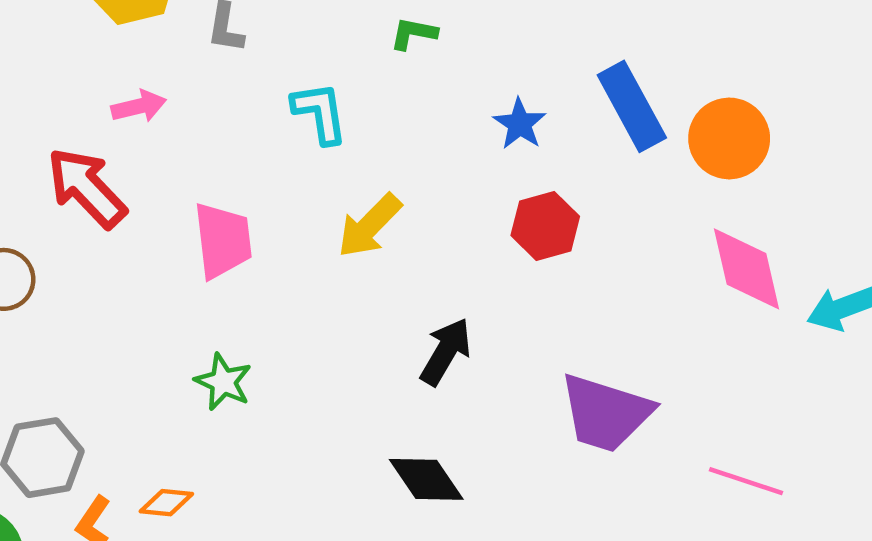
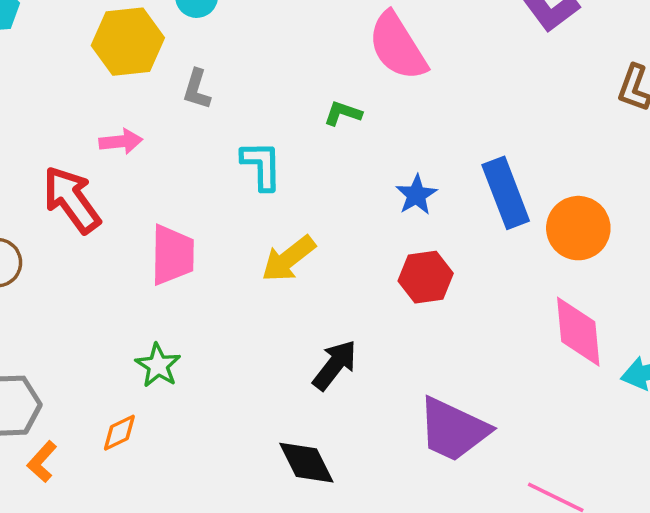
orange diamond: (166, 503) -> (119, 433), moved, turned -39

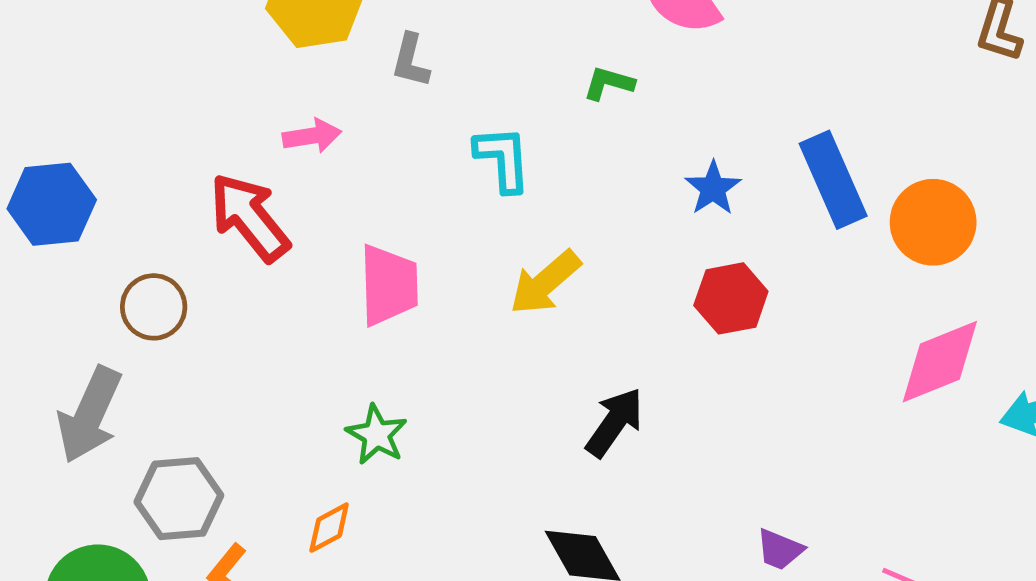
pink diamond: (578, 332) -> (940, 362), turned 76
purple trapezoid: (453, 430) -> (780, 550), moved, size x0.5

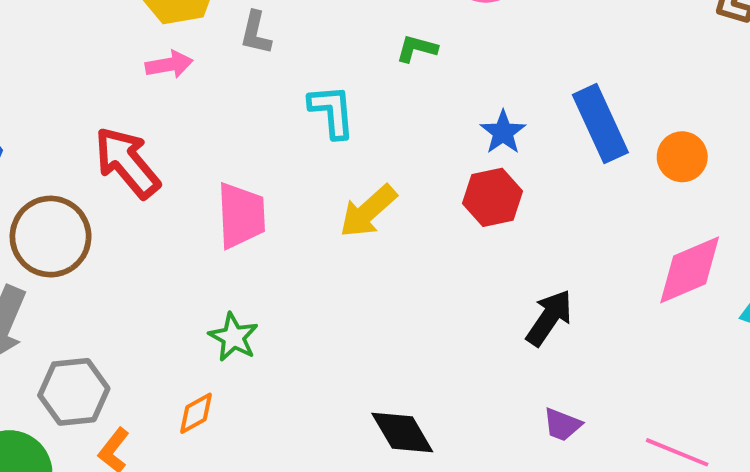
pink arrow: (312, 136) -> (169, 65), moved
orange circle: (933, 222) -> (682, 157), size x0.7
red hexagon: (731, 298) -> (493, 197), moved
brown circle: (154, 307) -> (51, 237), size x1.5
black arrow: (615, 422) -> (549, 318), moved

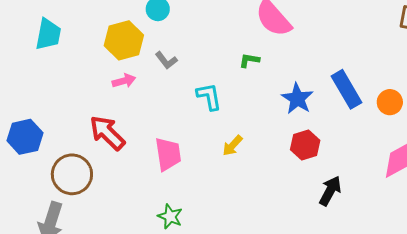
gray L-shape: (256, 33) -> (166, 60), turned -45
blue star: (503, 132) -> (297, 99), size x1.4
red hexagon: (493, 197) -> (305, 145), moved
yellow arrow: (368, 211) -> (232, 146), size x0.7

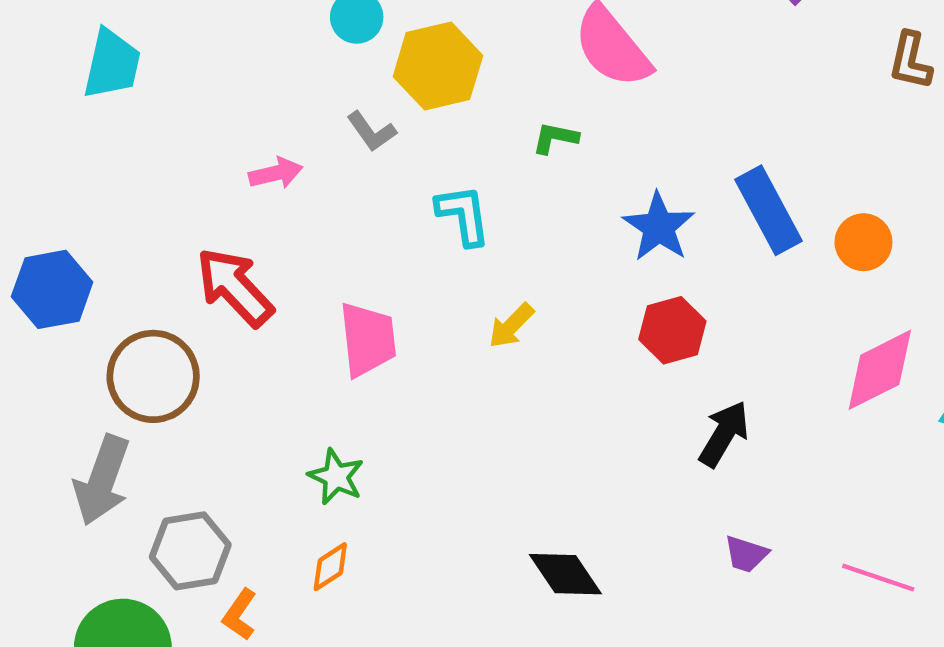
yellow hexagon: (124, 40) -> (438, 66), moved
green star: (170, 216) -> (336, 477), moved

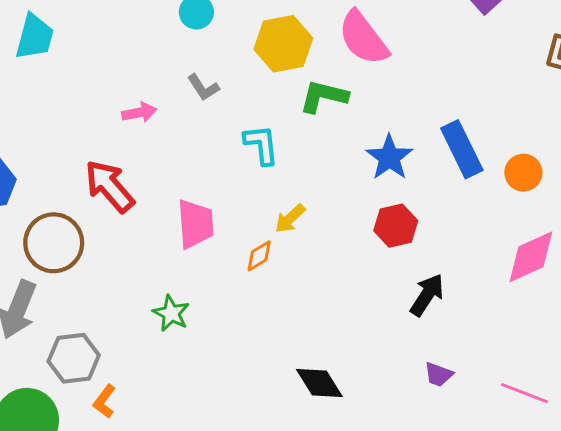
yellow hexagon: (438, 66) -> (283, 44), moved
green L-shape: (555, 138) -> (324, 96), size x1.6
orange diamond: (330, 567) -> (259, 256), moved

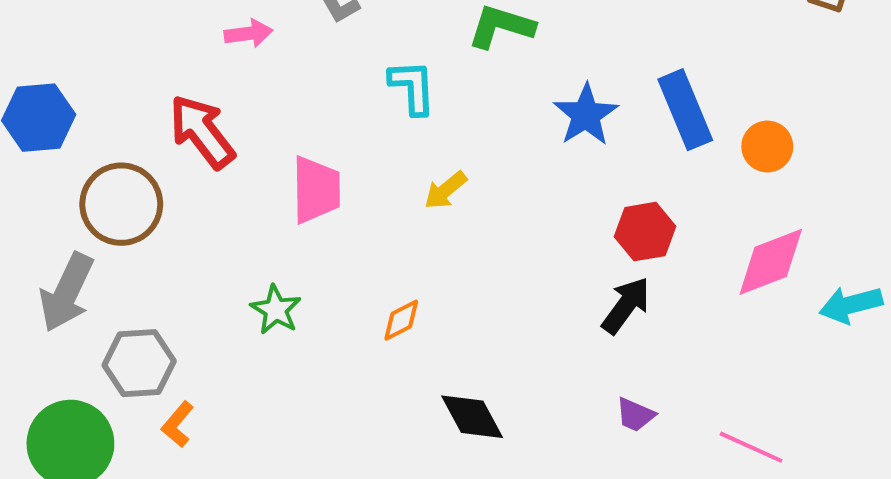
red hexagon: (396, 226) -> (645, 232), moved
orange diamond: (259, 256) -> (401, 320), moved

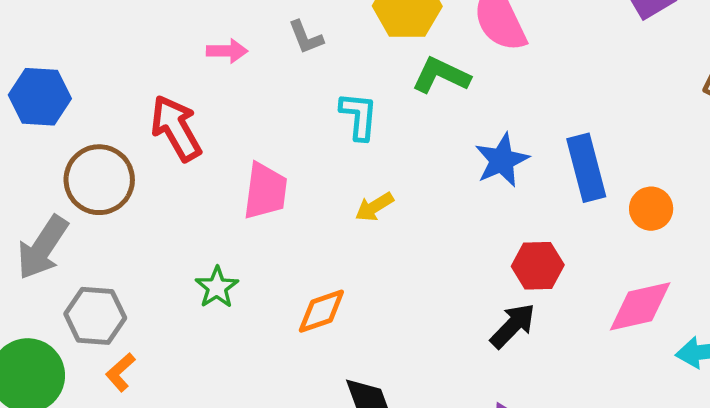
orange diamond: (401, 320) -> (321, 311), size x1.4

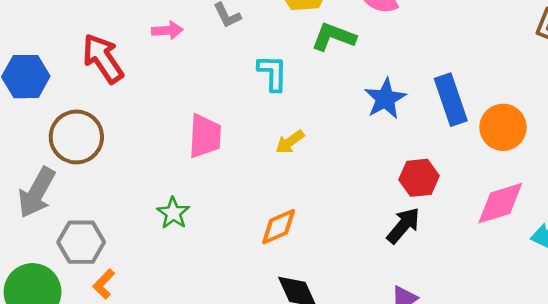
red arrow: (176, 128) -> (103, 58), moved
orange circle: (651, 209) -> (503, 127), size x1.4
orange diamond: (321, 311) -> (279, 227), moved

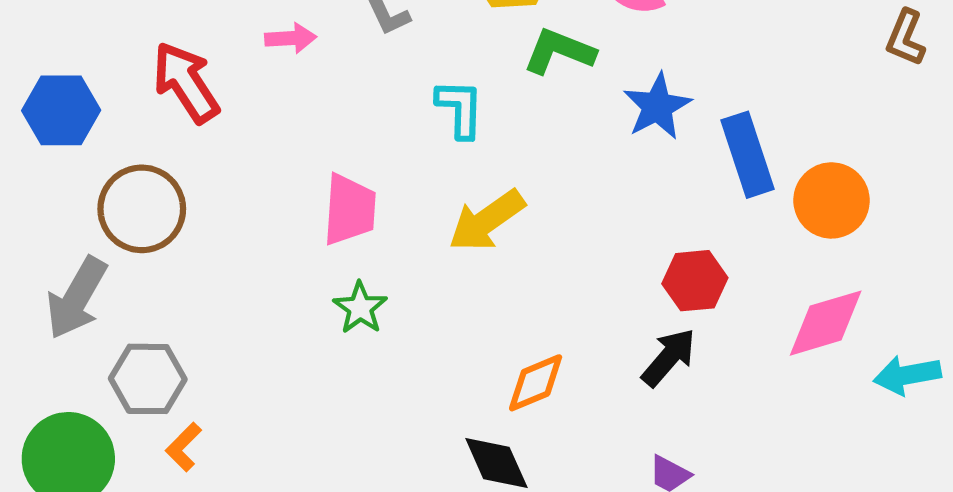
blue star: (385, 99) -> (657, 106), moved
yellow arrow: (290, 142) -> (487, 221), size x1.6
green star: (173, 213) -> (360, 308), moved
orange diamond: (279, 227) -> (536, 383), moved

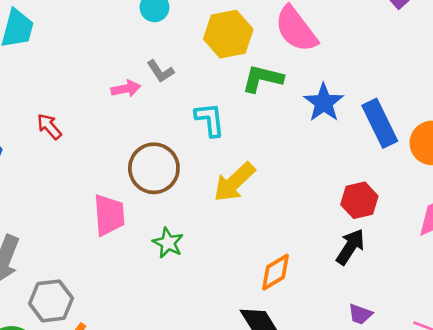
pink arrow: (291, 38) -> (126, 89), moved
red arrow: (186, 82) -> (49, 126), size x0.6
brown circle: (142, 209) -> (154, 168), moved
pink trapezoid: (350, 210) -> (109, 215), moved

